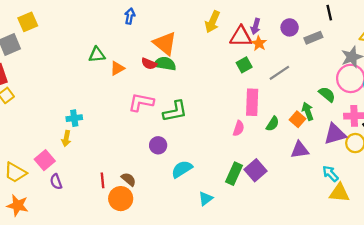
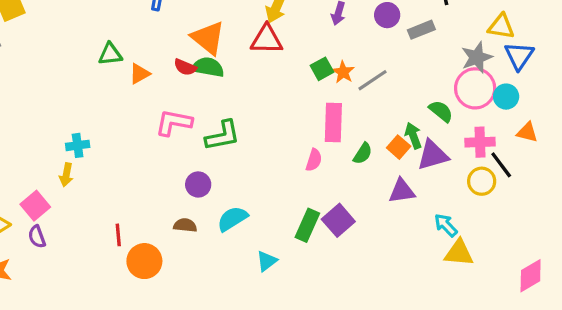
red triangle: (241, 37) -> (267, 39), moved
orange star: (259, 43) -> (343, 72), moved
purple triangle: (335, 134) -> (433, 155), moved
brown semicircle: (129, 179) -> (185, 225), moved, turned -35
purple semicircle: (56, 182) -> (37, 237), moved

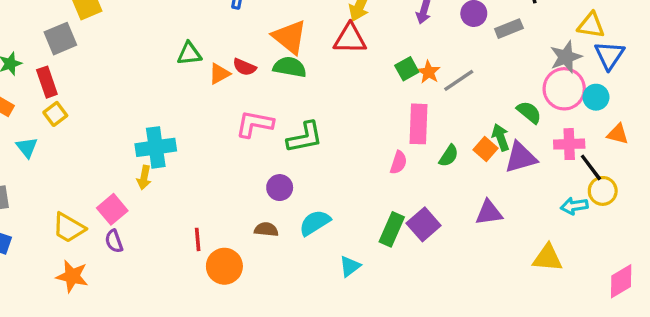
red semicircle: (185, 67) -> (244, 67), moved
cyan cross: (78, 145) -> (156, 147), size x1.6
yellow circle: (482, 181) -> (603, 191), moved
purple triangle: (402, 191) -> (489, 213), moved
cyan arrow: (446, 225) -> (574, 206), moved, turned -55

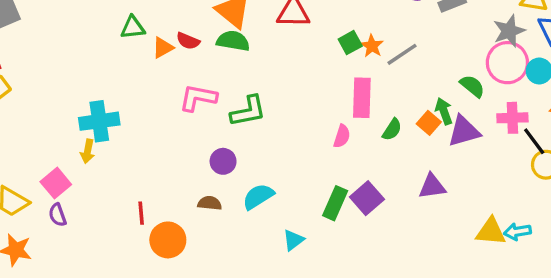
cyan arrow: (574, 206) -> (517, 232), moved

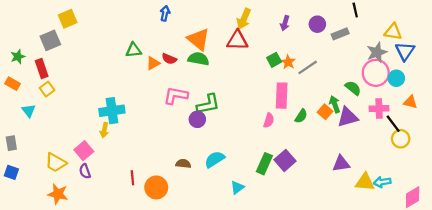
purple circle: (223, 161) -> (197, 119), moved
purple triangle: (432, 186) -> (341, 164), moved
red line: (141, 213) -> (132, 178), moved

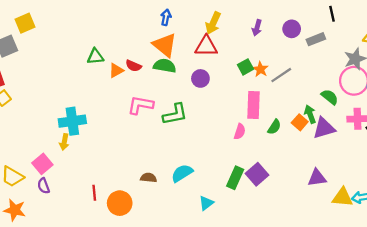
blue arrow: (165, 13) -> (166, 17), moved
purple circle: (197, 119) -> (200, 78), moved

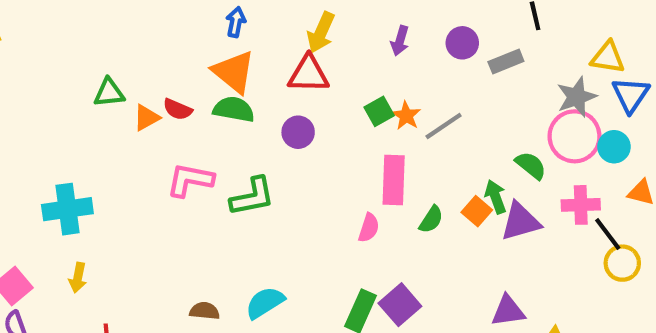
yellow arrow: (64, 142) -> (78, 278), moved

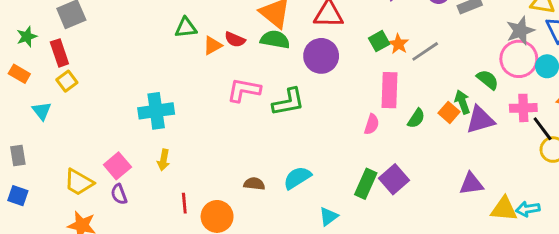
purple circle: (298, 132) -> (321, 56), size x1.5

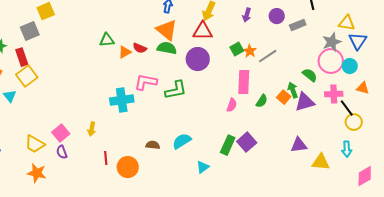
yellow square: (67, 81) -> (27, 76), size x1.5
cyan cross: (156, 111) -> (122, 100), moved
cyan arrow: (528, 209) -> (347, 149), moved, turned -84

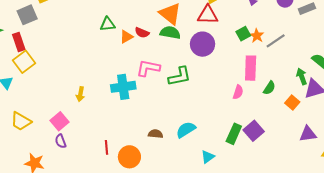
orange square: (284, 97) -> (292, 103), moved
yellow arrow: (92, 129) -> (80, 94), moved
yellow trapezoid: (35, 144) -> (21, 121), moved

